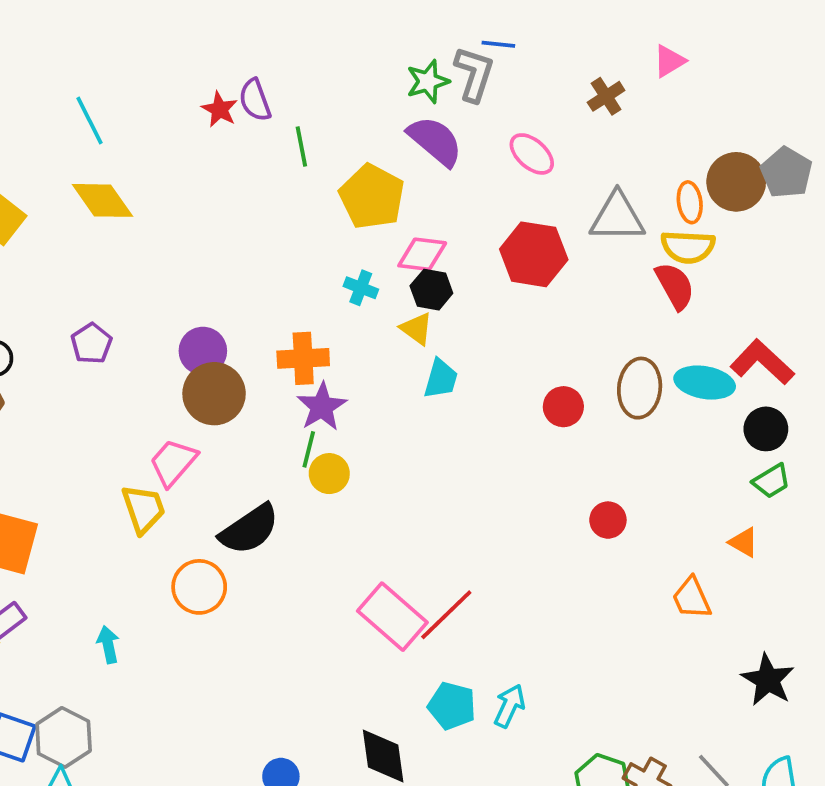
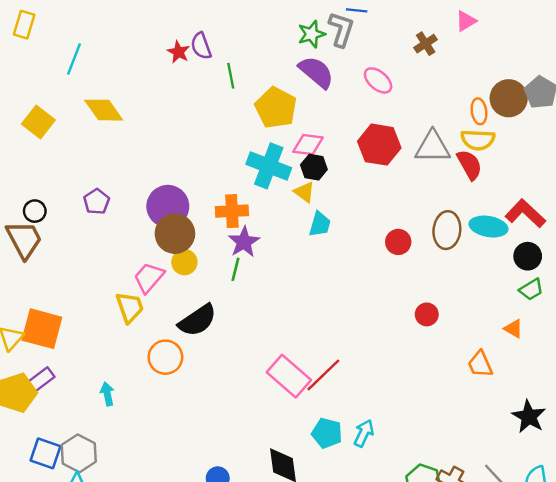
cyan line: (90, 121) -> (74, 59), moved, turned 48
gray triangle: (617, 217) -> (433, 147), moved
cyan cross: (361, 288) -> (269, 166), size x2.0
purple circle: (203, 351) -> (168, 206), size x1.4
yellow circle: (329, 474) -> (184, 262), moved

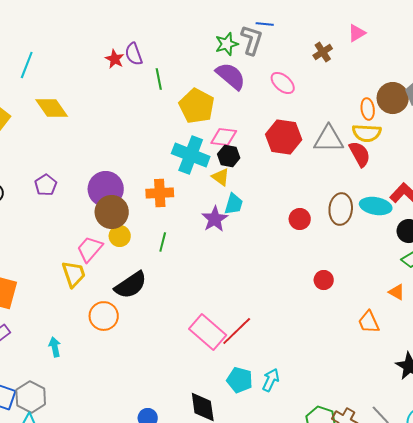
purple star: (244, 242) -> (215, 219), moved

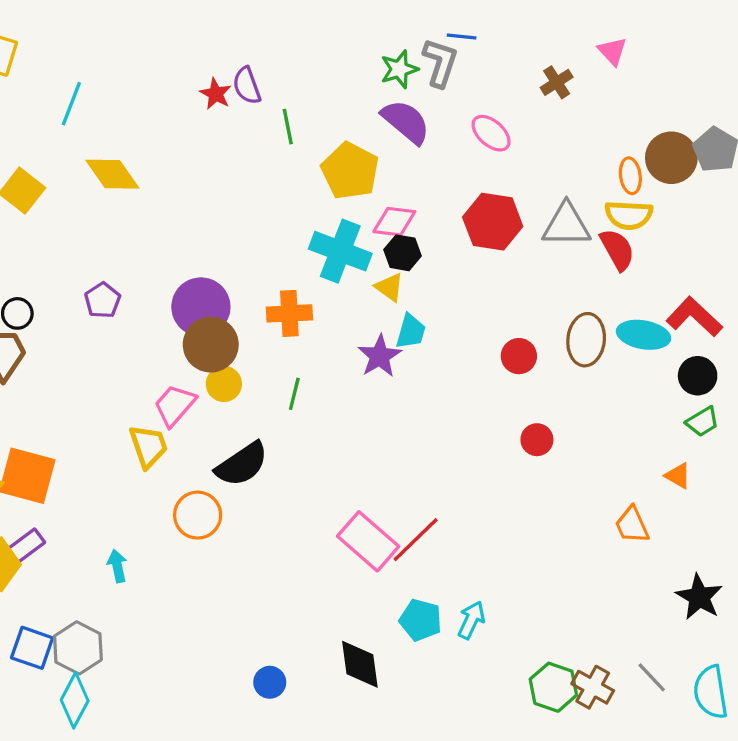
pink triangle: (357, 33) -> (612, 51), turned -42
red circle: (324, 280) -> (537, 440), moved

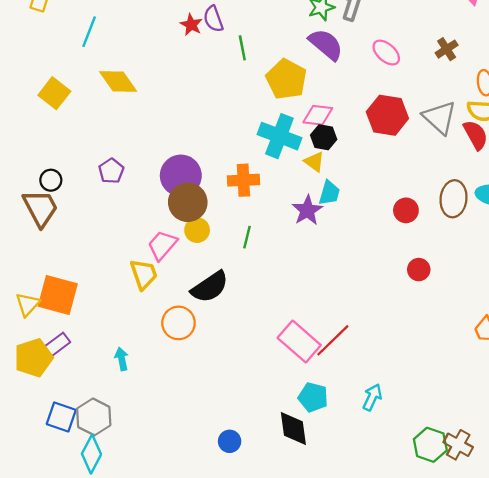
brown cross: (557, 82) -> (447, 49), moved
gray triangle: (566, 225) -> (440, 118), turned 42
cyan pentagon: (421, 620) -> (313, 397), moved

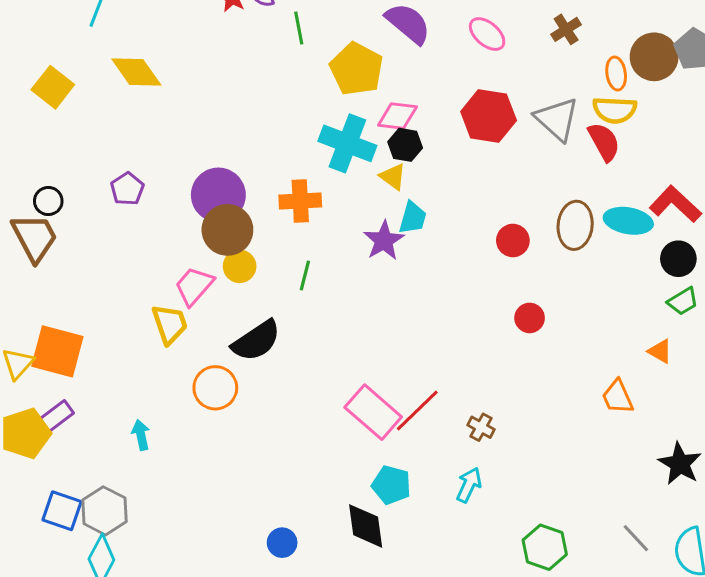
brown cross: (458, 445) -> (481, 427), moved, size x0.7

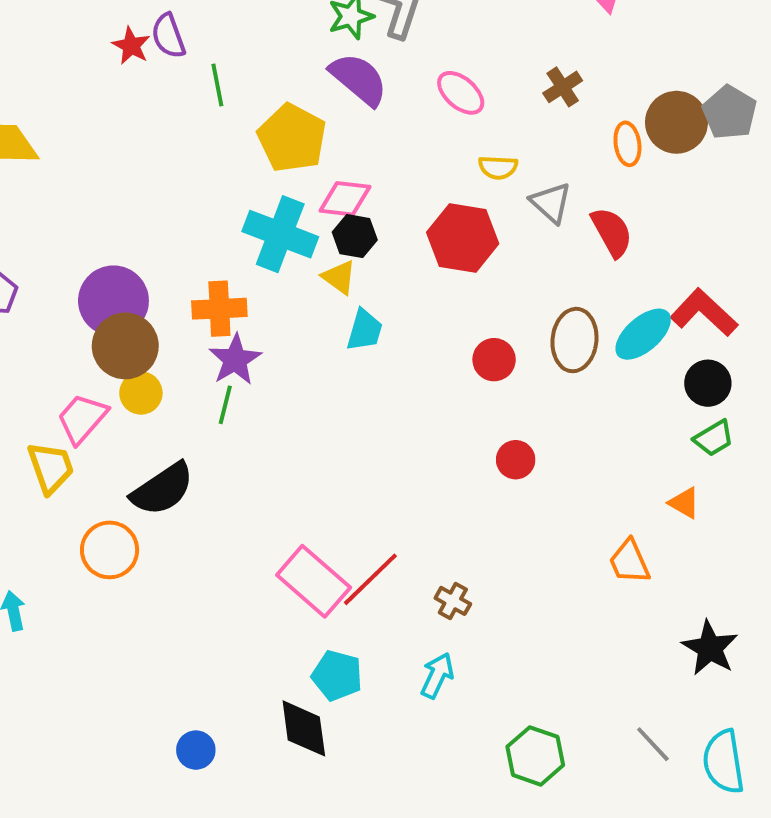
yellow semicircle: (615, 110) -> (498, 167), moved, size x0.7
red hexagon: (489, 116) -> (463, 238), moved
gray triangle: (557, 119) -> (551, 203), size x0.7
cyan ellipse: (628, 221) -> (643, 334), turned -51
purple star: (384, 241) -> (235, 360), moved

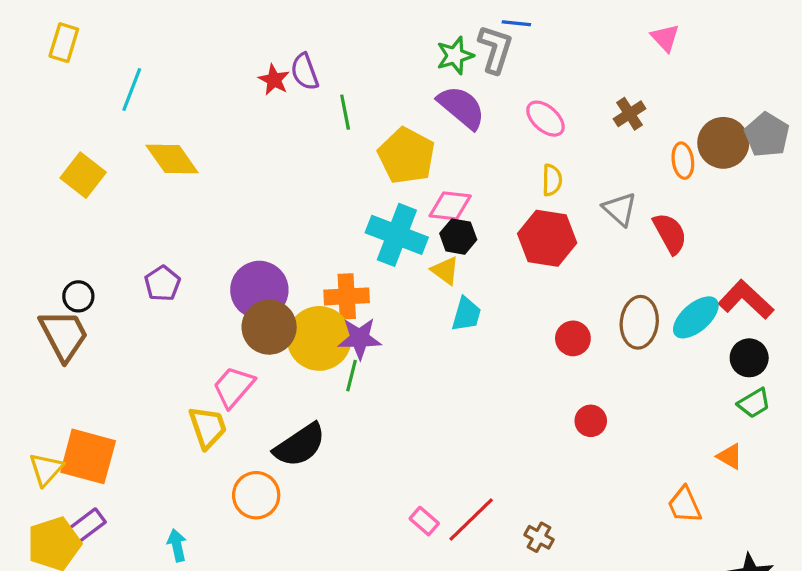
yellow semicircle: (498, 167) -> (552, 180), moved, turned -92
purple star: (235, 360) -> (360, 338), turned 30
yellow circle: (141, 393) -> (319, 338), moved, size x1.8
pink rectangle: (314, 581) -> (424, 521), size x0.5

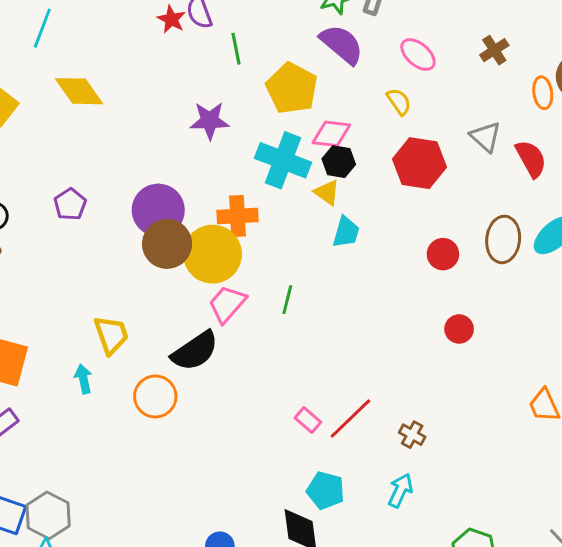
yellow semicircle: (552, 180) -> (399, 101), moved, turned -36
purple star: (360, 338) -> (210, 121), moved
green line: (352, 376) -> (287, 300), moved
pink trapezoid: (234, 387) -> (227, 304), moved
cyan arrow: (177, 545) -> (83, 379), moved

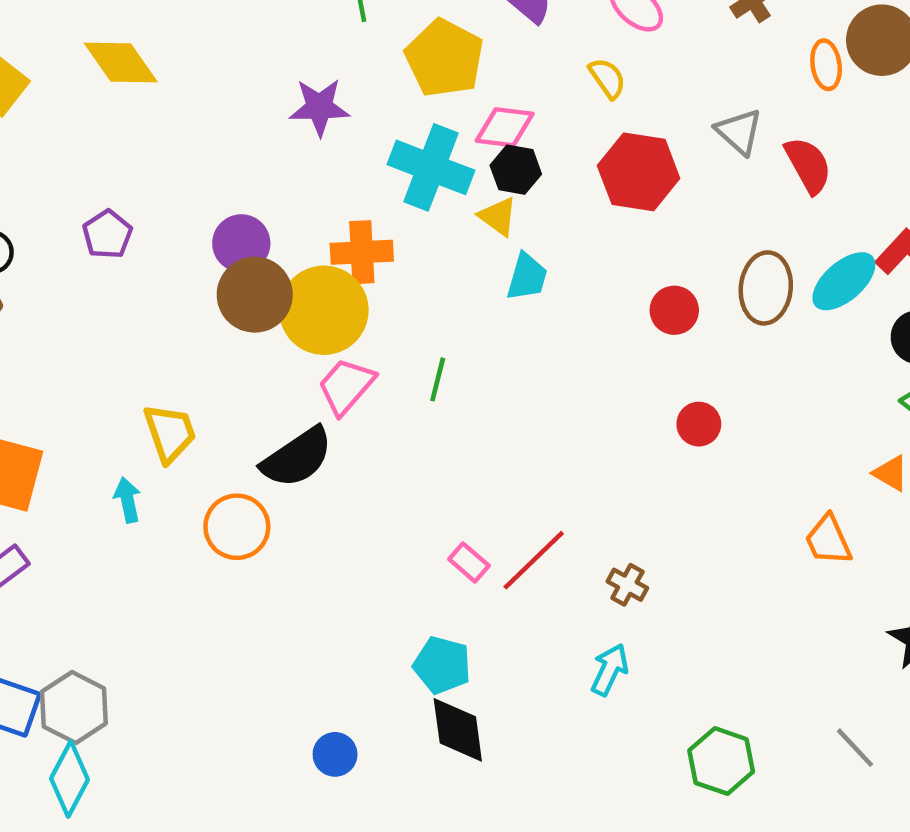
purple circle: (158, 210) -> (241, 243), size x0.7
cyan pentagon: (326, 490) -> (442, 665), moved

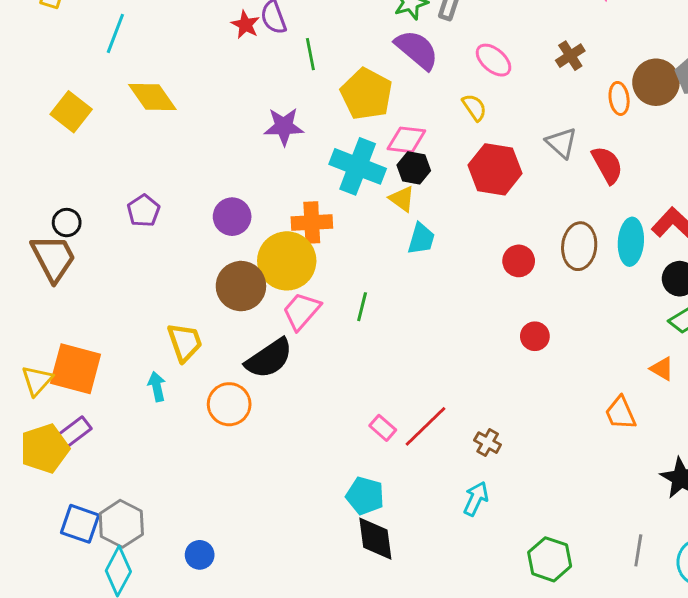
cyan ellipse: (844, 281) -> (631, 242), turned -45
brown circle: (255, 295) -> (241, 286), moved
gray line: (855, 748) -> (638, 550), turned 52
blue circle: (335, 754) -> (200, 555), moved

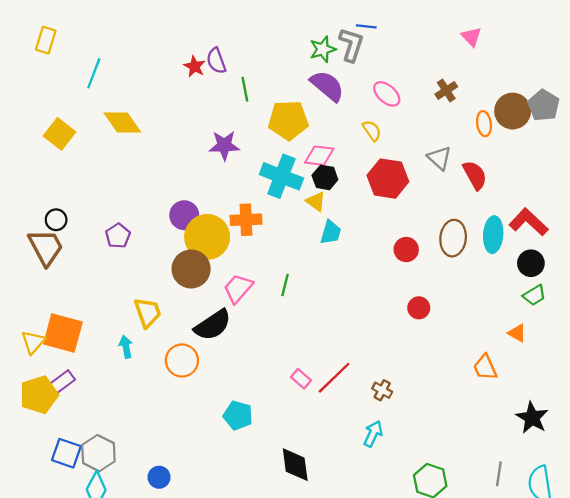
yellow pentagon: (366, 94) -> (288, 120), turned -30
purple pentagon: (143, 211) -> (118, 236), moved
yellow circle: (287, 261) -> (207, 237), moved
cyan pentagon: (365, 496) -> (238, 415), moved

